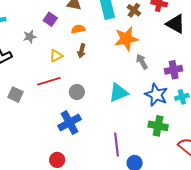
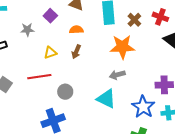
gray arrow: (142, 62) -> (117, 75), moved, turned -84
cyan triangle: (118, 93) -> (106, 99), turned 40

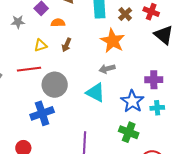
orange semicircle: (76, 30) -> (58, 23), moved
orange star: (122, 47) -> (113, 41), turned 30
gray circle: (65, 92) -> (55, 85), size x1.6

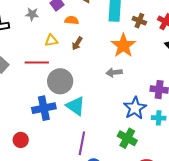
brown cross: (125, 14) -> (139, 21), turned -32
cyan triangle: (95, 92) -> (76, 106), moved

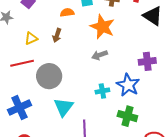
orange semicircle: (72, 20) -> (67, 12), moved
cyan triangle: (76, 106) -> (64, 107), moved, turned 45
blue cross: (44, 108) -> (19, 108), moved
cyan cross: (159, 118) -> (102, 91), moved

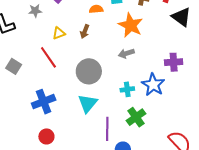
red line: (22, 63) -> (48, 57), turned 65
gray circle: (49, 76) -> (89, 71), moved
green cross: (127, 116) -> (136, 117), moved, turned 36

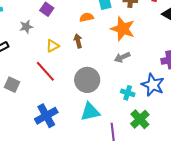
brown arrow: (85, 31) -> (78, 41), turned 152
cyan cross: (127, 89) -> (128, 93), turned 32
cyan triangle: (88, 103) -> (90, 112), turned 45

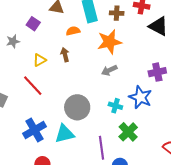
orange star: (123, 29) -> (109, 42), turned -30
gray circle: (87, 80) -> (77, 107), moved
cyan triangle: (90, 112) -> (65, 134), moved

